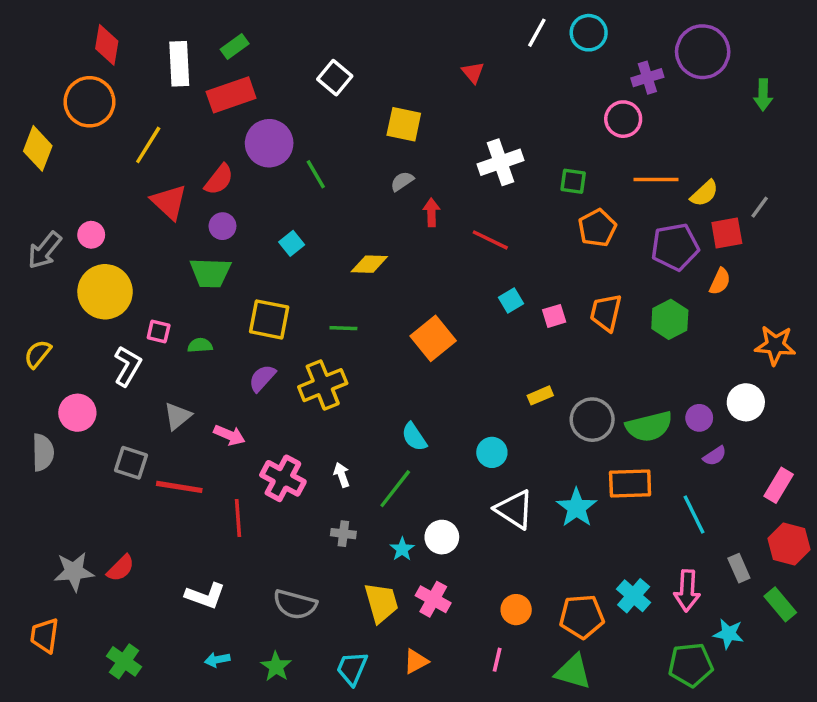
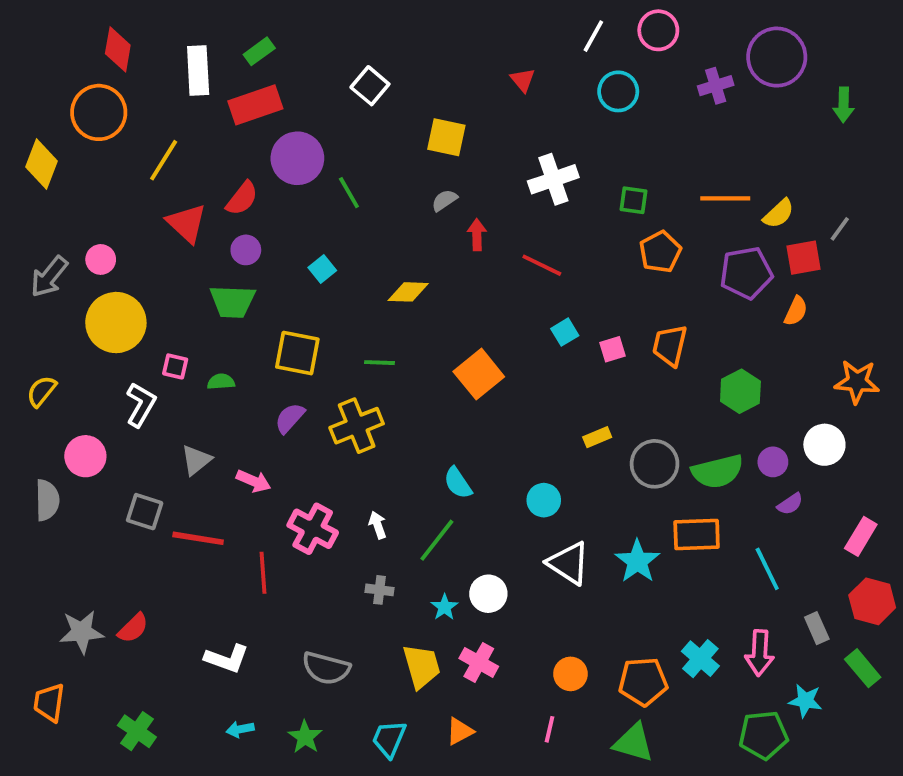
cyan circle: (589, 33) -> (618, 91), moved
pink circle: (623, 119) -> (658, 30), moved
green hexagon: (670, 319) -> (740, 391), moved

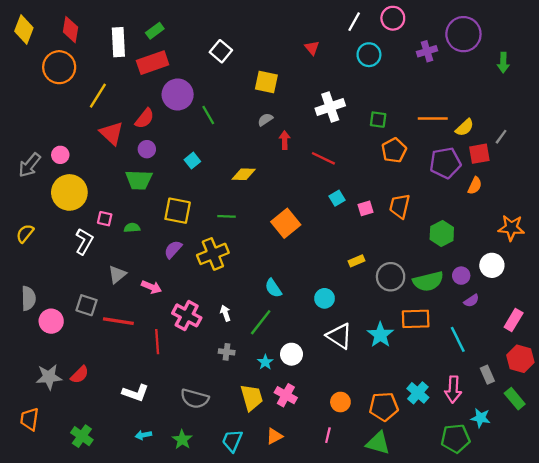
yellow diamond: (41, 164) -> (24, 30), moved
pink circle: (85, 456) -> (51, 321), moved

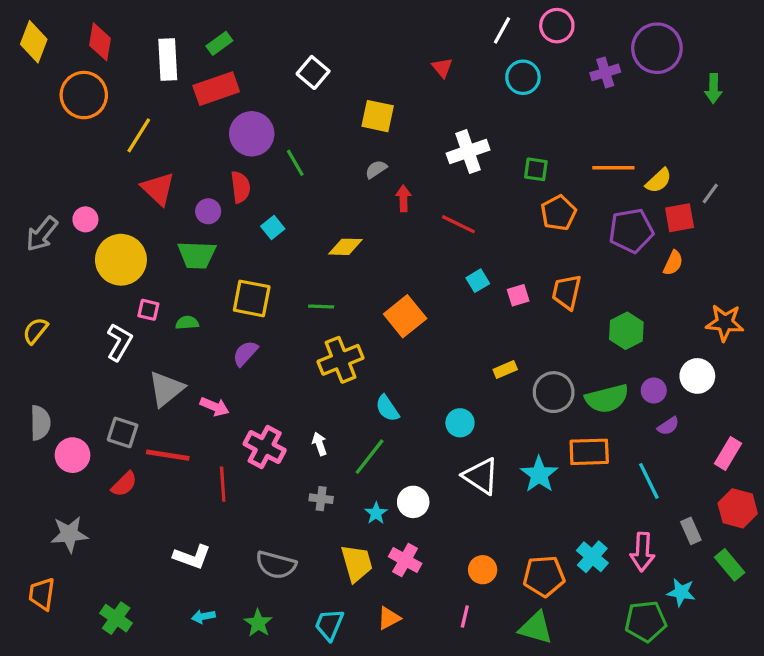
red semicircle: (145, 118) -> (240, 187), moved, turned -45
yellow circle: (69, 192) -> (121, 260), moved
yellow cross: (213, 254) -> (341, 360), moved
gray triangle: (117, 274) -> (166, 389), size x1.4
red semicircle: (80, 375) -> (124, 484), moved

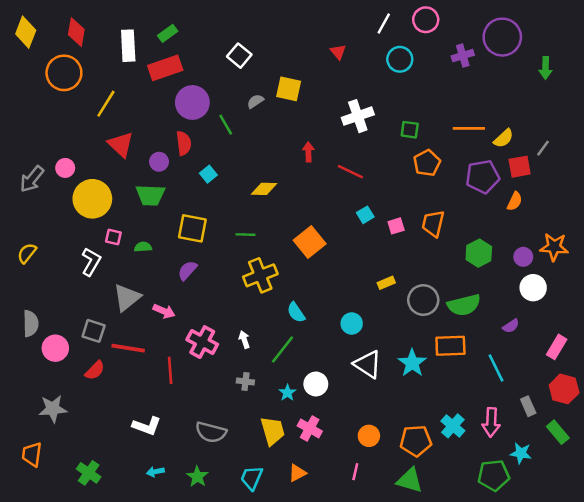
gray semicircle: (376, 169) -> (255, 101), moved
purple circle: (654, 390) -> (523, 257), moved

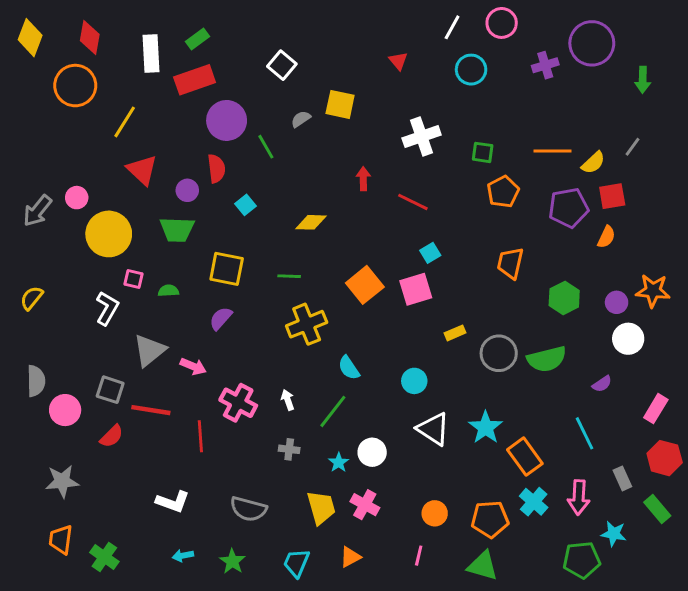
gray line: (543, 148) -> (633, 147), moved
pink square: (396, 226) -> (416, 289), moved, size x1.6
orange rectangle: (450, 346) -> (525, 457), moved, turned 56
orange trapezoid: (32, 454) -> (61, 540), moved

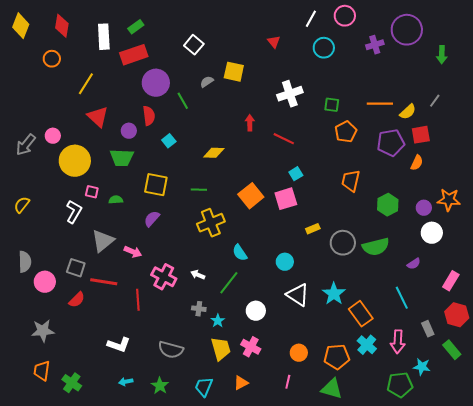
orange circle: (75, 86) -> (52, 59), size x0.6
white arrow: (288, 400) -> (198, 275), turned -48
cyan star: (339, 462) -> (218, 321), moved

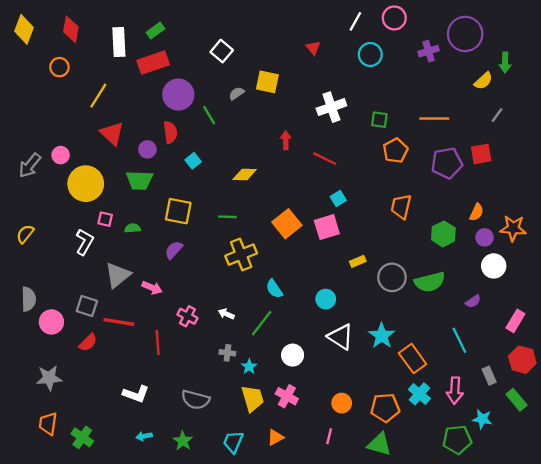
yellow semicircle: (408, 112) -> (483, 81), moved
orange semicircle: (417, 163) -> (477, 212), moved
pink cross: (164, 277) -> (187, 316), size x0.7

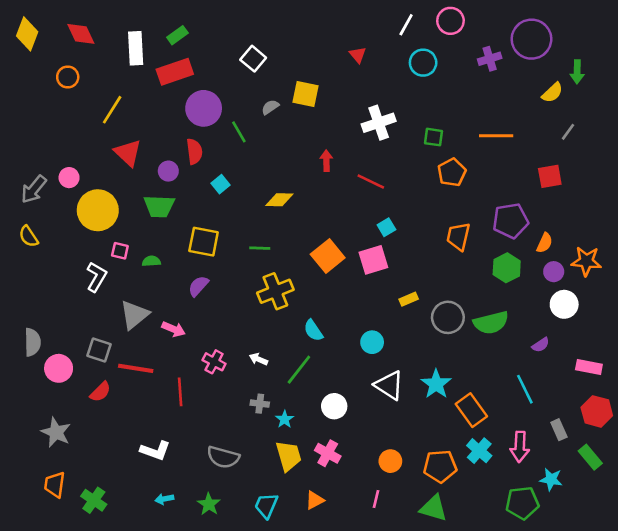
red diamond: (71, 29) -> (81, 34), turned -35
purple pentagon: (447, 163) -> (511, 221), moved
yellow semicircle: (25, 234) -> (29, 236), moved, turned -72
pink rectangle: (515, 321) -> (589, 367), turned 70
gray star: (49, 378) -> (56, 432), turned 30

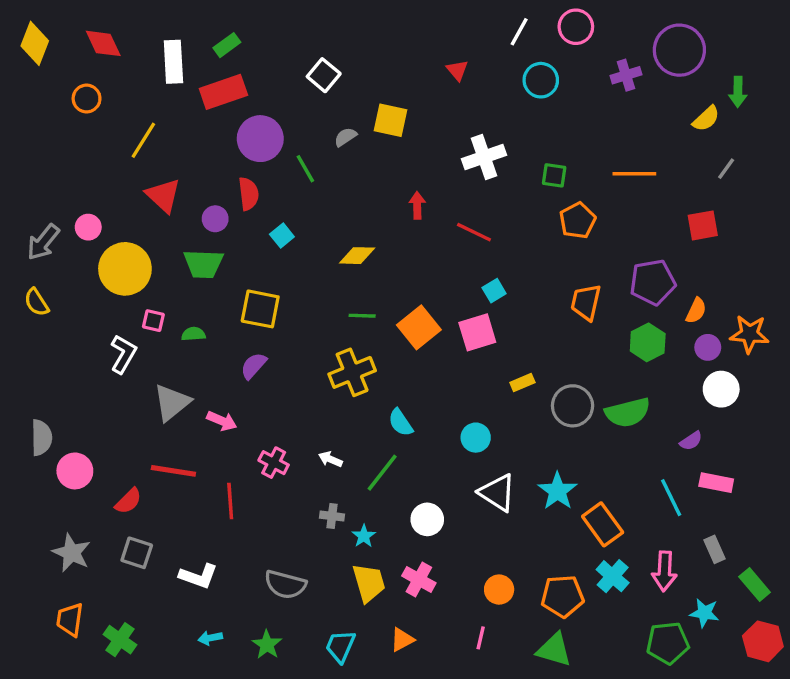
green line: (260, 248) -> (362, 316), moved
gray square: (99, 350) -> (137, 553), moved
pink rectangle: (589, 367) -> (716, 483), moved
red hexagon: (597, 411) -> (763, 641), moved

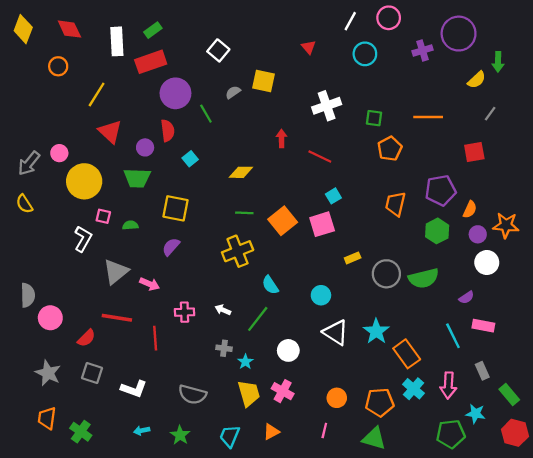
pink cross: (274, 463) -> (185, 312), turned -30

